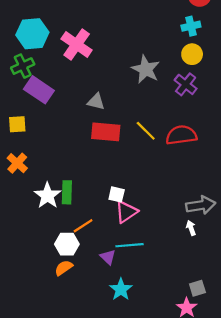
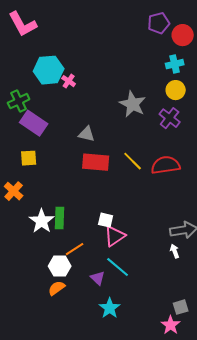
cyan hexagon: (32, 34) -> (49, 70), moved
pink cross: (77, 44) -> (69, 81), size x0.5
yellow square: (17, 124) -> (29, 158), moved
cyan line: (129, 245) -> (118, 267), turned 45

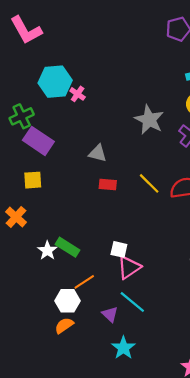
red rectangle: (96, 162) -> (108, 185), size x0.6
green rectangle: (60, 218) -> (67, 247), turned -60
white star: (42, 221) -> (47, 251), size x0.7

